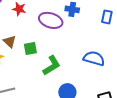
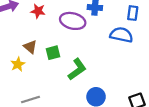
blue semicircle: (94, 58) -> (121, 35), moved

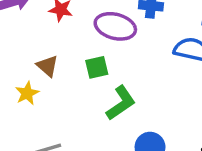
green square: (53, 53) -> (97, 67), moved

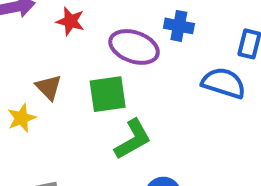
green square: (97, 67) -> (108, 94), size x1.4

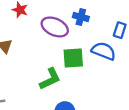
green square: (108, 94) -> (73, 58), moved

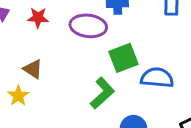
blue semicircle: (104, 51) -> (157, 78), moved

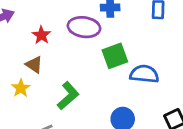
red star: (38, 18) -> (41, 35), moved, turned 30
green L-shape: (102, 93) -> (68, 96), moved

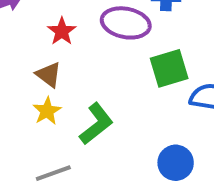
yellow star: (21, 88) -> (47, 111), moved

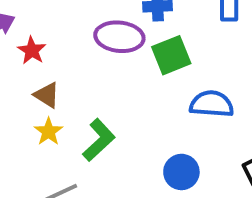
red star: (62, 31) -> (32, 50), moved
green square: (169, 68) -> (171, 55), moved

